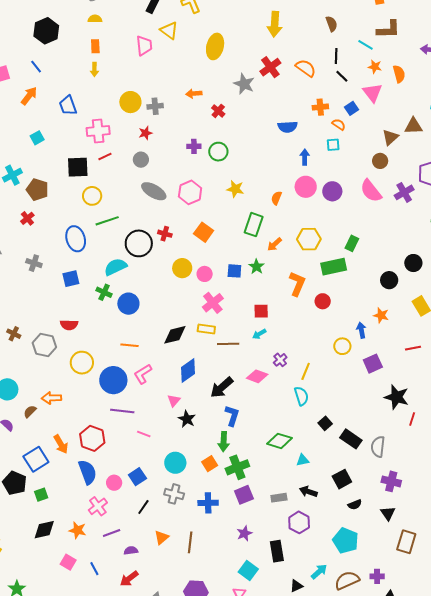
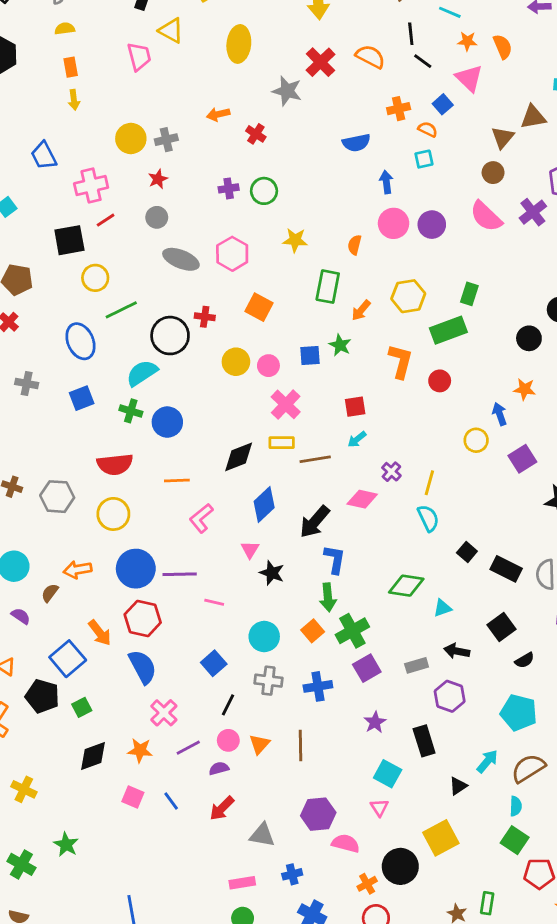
red semicircle: (69, 325) -> (115, 464), moved, size x1.4
blue circle: (113, 380) -> (136, 569), moved
pink circle: (114, 483) -> (228, 740), moved

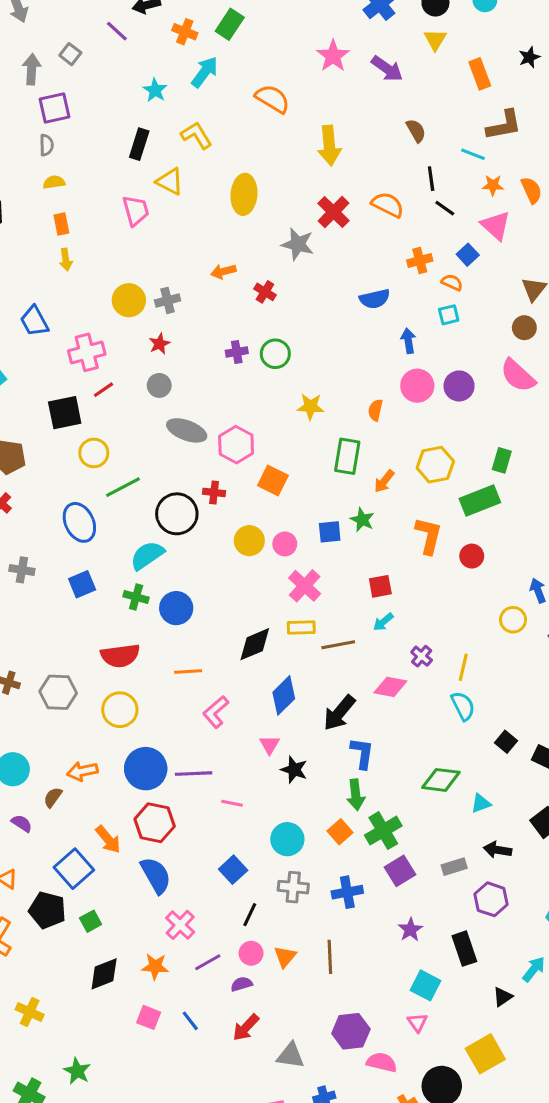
pink hexagon: (232, 254) -> (236, 445), moved

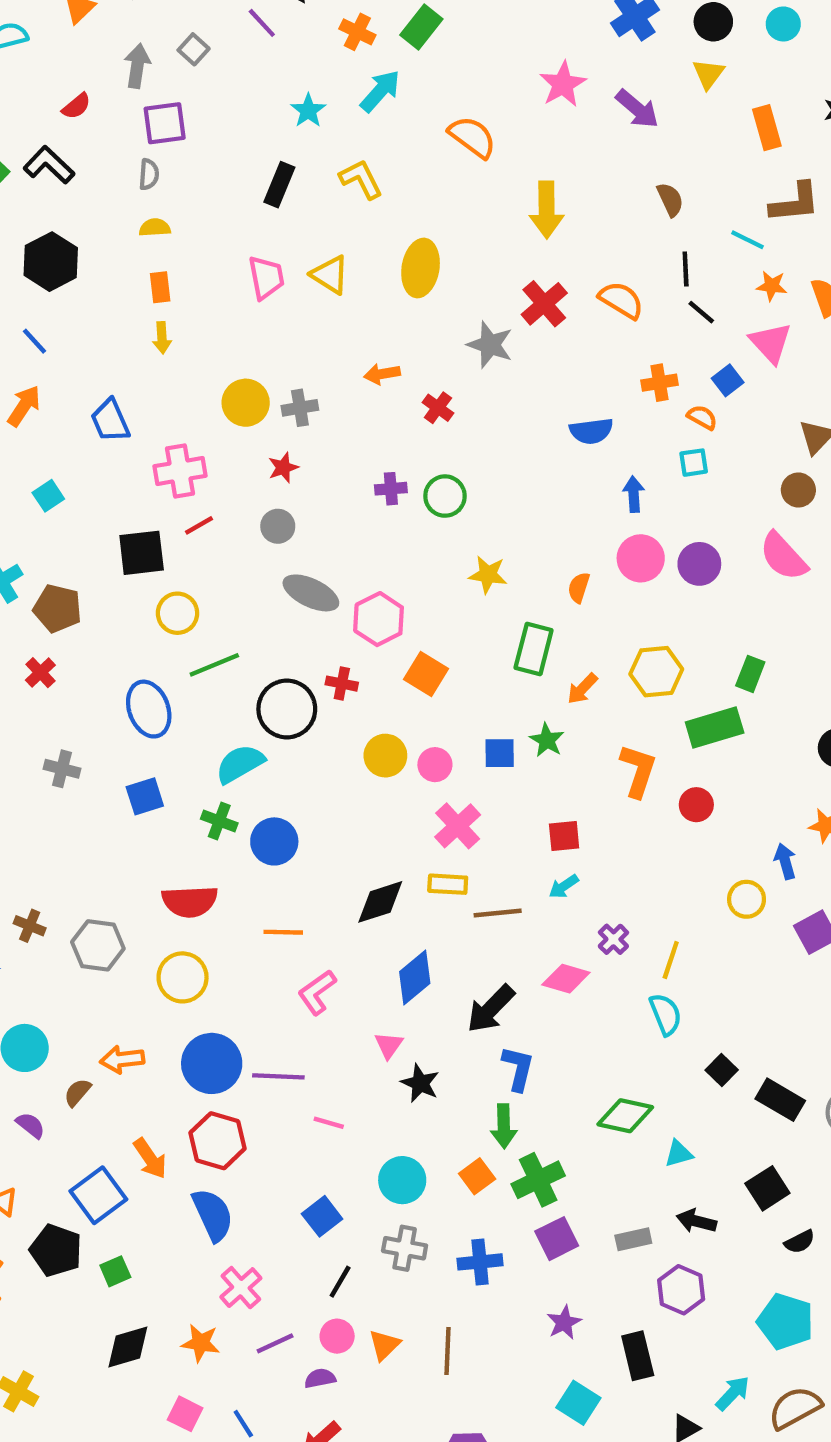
yellow triangle: (170, 181) -> (330, 275), moved

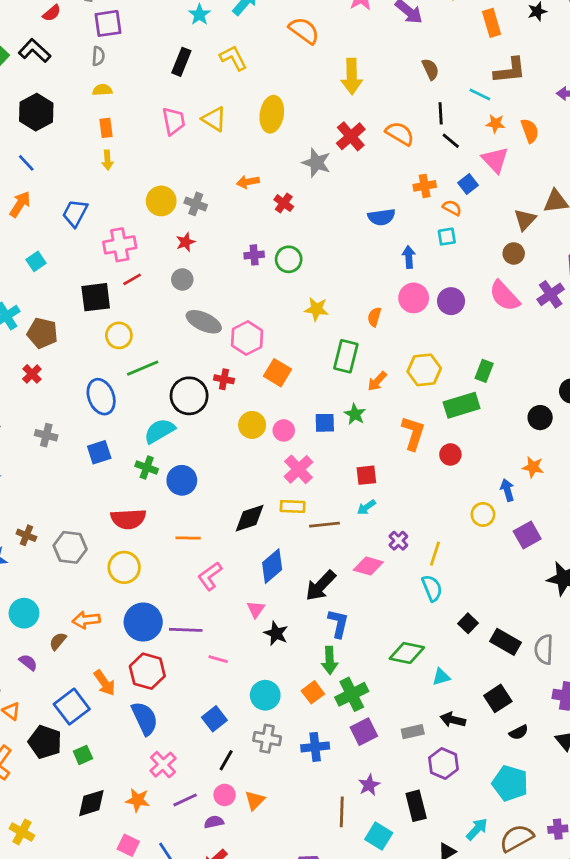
gray cross: (300, 408) -> (196, 204), turned 30
blue trapezoid: (110, 421) -> (75, 213), turned 52
brown line: (447, 1351) -> (342, 812), moved

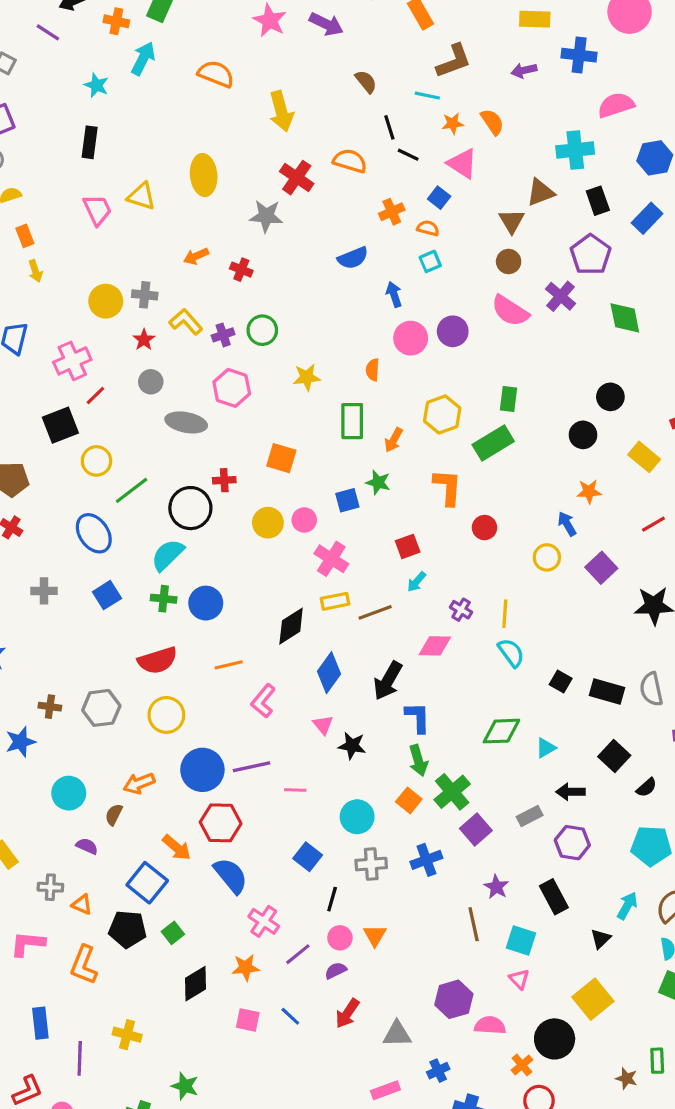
yellow L-shape: (233, 58) -> (186, 322), moved
pink hexagon: (247, 338) -> (232, 388), moved
red circle: (450, 454) -> (485, 528), moved

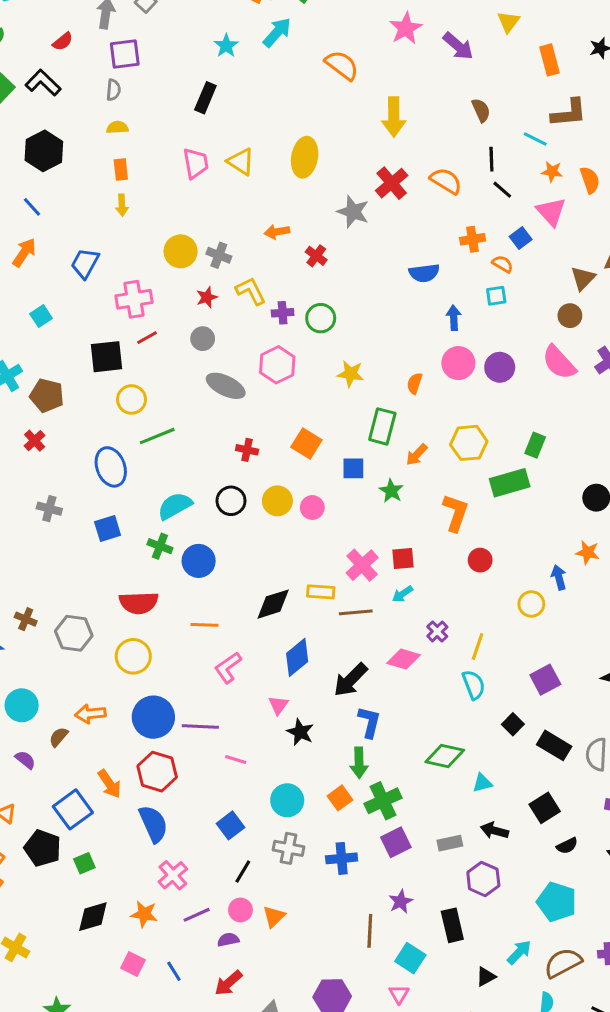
blue square: (347, 500) -> (353, 468), moved
black circle: (190, 508) -> (231, 501), moved, size x0.7
pink cross: (331, 559) -> (362, 565), moved
purple square: (601, 568) -> (545, 680), moved

